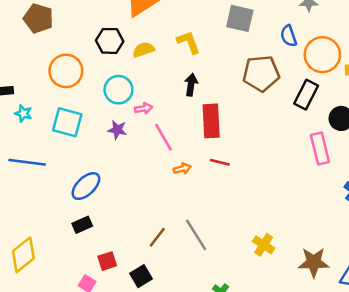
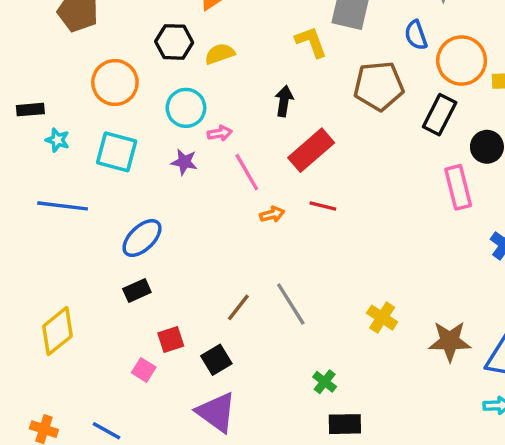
yellow L-shape: (189, 42) -> (311, 42), moved
red rectangle: (211, 121) -> (311, 150), turned 52

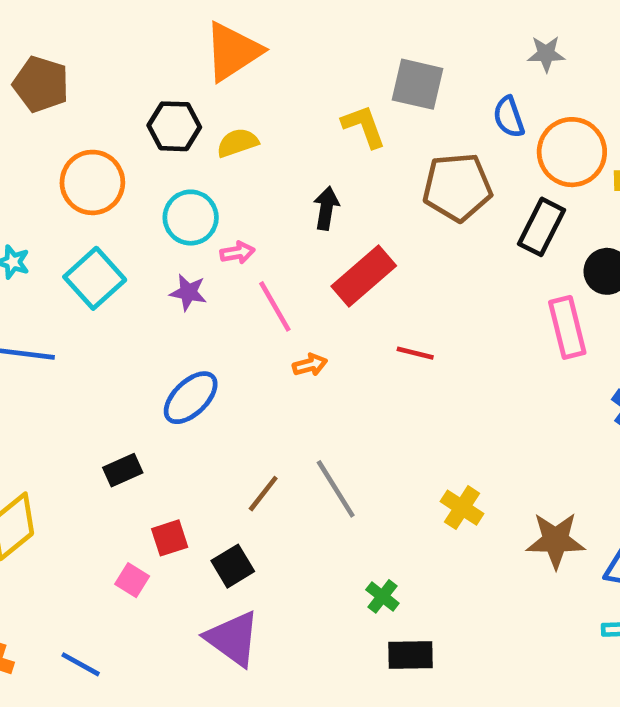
cyan square: (117, 152) -> (95, 278), turned 33
red line: (323, 206) -> (415, 353), moved
blue ellipse: (142, 238) -> (191, 398), moved

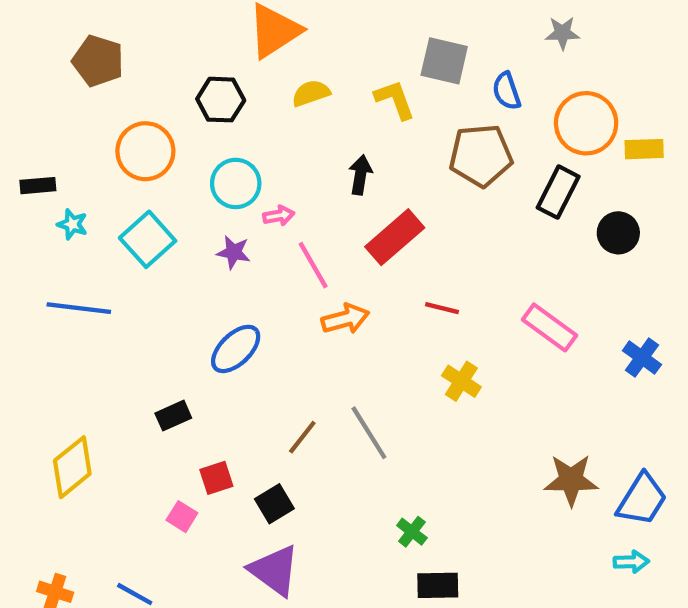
blue semicircle: (509, 117) -> (507, 91), moved
yellow semicircle: (237, 143) -> (311, 93), moved
pink rectangle: (567, 327) -> (550, 327), moved, turned -40
orange arrow: (310, 365) -> (345, 319), size x1.5
yellow cross: (462, 508) -> (461, 381), moved

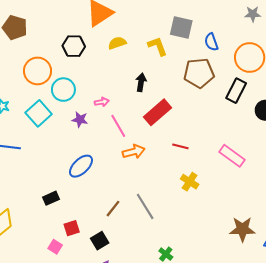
gray star: (562, 33) -> (253, 14), moved
cyan circle: (236, 183) -> (63, 90), moved

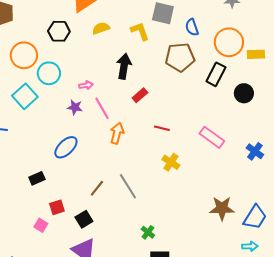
black arrow: (141, 82) -> (124, 66), size x1.4
red rectangle: (158, 112) -> (140, 95), size x0.6
purple star: (80, 120) -> (75, 107), moved
orange arrow: (134, 152) -> (117, 133), turned -60

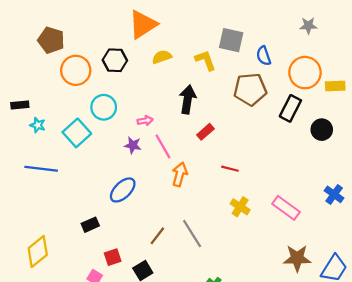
orange circle: (24, 55) -> (76, 70), moved
pink rectangle: (212, 137) -> (286, 208), moved

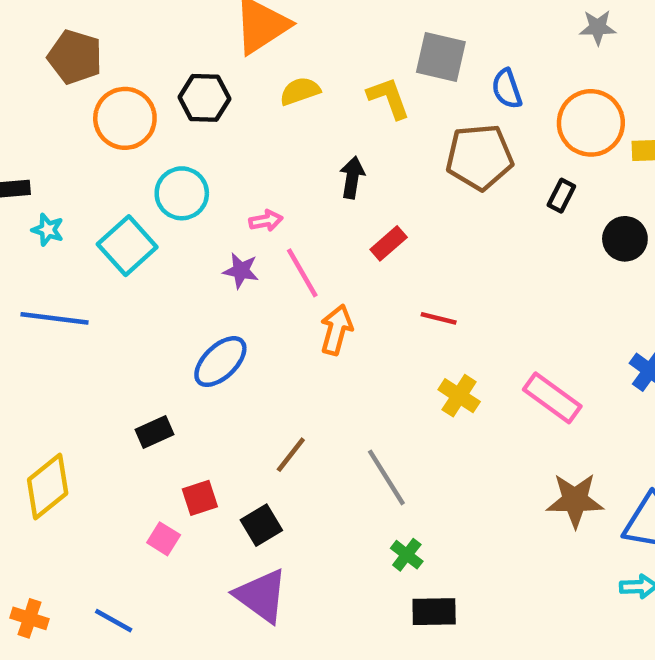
black arrow: (188, 99) -> (352, 177), size x0.7
black rectangle: (290, 108) -> (561, 196), size x0.6
gray line: (192, 234) -> (386, 477), moved

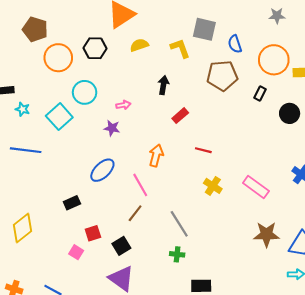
pink line: (302, 273) -> (140, 185), moved
green cross: (407, 555) -> (177, 254), moved, turned -32

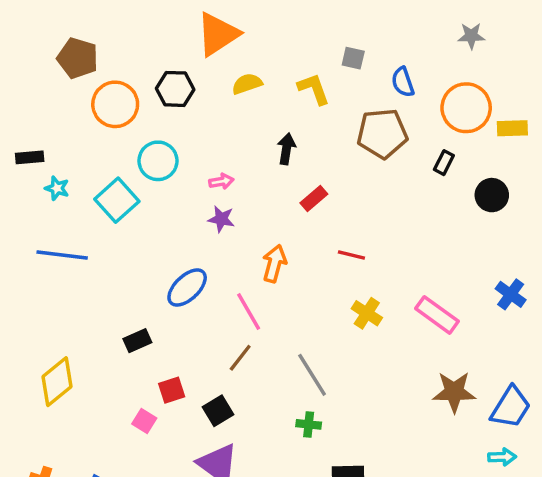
gray square: (204, 29) -> (353, 58), size x0.6
purple star: (112, 128) -> (221, 219), moved

